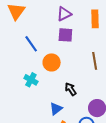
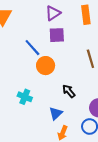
blue line: (31, 44) -> (32, 48), moved
cyan cross: (31, 80) -> (25, 97), moved

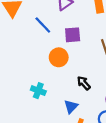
purple square: (57, 35) -> (73, 35), moved
blue line: (32, 48) -> (43, 25), moved

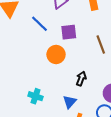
black arrow: (84, 83) -> (81, 79), turned 64
cyan cross: (38, 91) -> (36, 96), moved

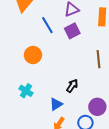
purple square: (69, 32) -> (72, 31), moved, turned -35
orange circle: (56, 54) -> (33, 55), moved

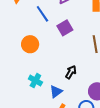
purple square: (72, 31) -> (65, 28), moved
cyan cross: (26, 91) -> (35, 81), moved

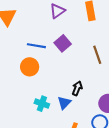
blue line: (42, 14) -> (36, 46), moved, turned -36
blue triangle: (56, 91) -> (64, 103), moved

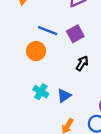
black arrow: (77, 88) -> (82, 63), moved

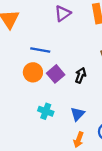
purple square: (75, 34) -> (56, 74), moved
blue triangle: (64, 96) -> (78, 114), moved

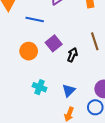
blue line: (40, 50) -> (35, 19), moved
purple square: (56, 74) -> (54, 43), moved

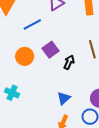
blue line: (35, 19) -> (32, 24), turned -42
cyan cross: (40, 87) -> (12, 93), moved

